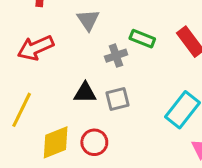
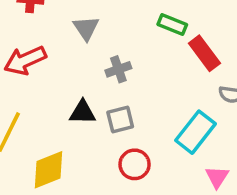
green rectangle: (142, 39) -> (172, 24), moved
red circle: (94, 142) -> (135, 164), moved

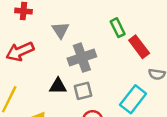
green rectangle: (172, 24) -> (118, 28), turned 42
gray cross: (118, 69) -> (82, 58), size x1.6

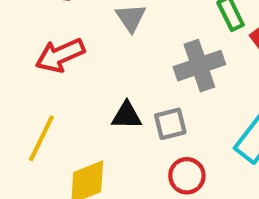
gray cross: (82, 58) -> (199, 66), moved

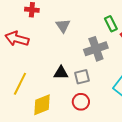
red arrow: (60, 55) -> (17, 39), moved, turned 40
red circle: (187, 176) -> (81, 102), moved

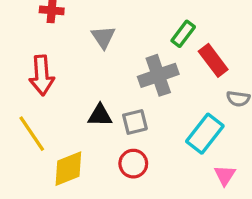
green rectangle: (111, 24) -> (183, 34), turned 63
red arrow: (17, 39) -> (42, 75), moved, turned -110
yellow line: (20, 84) -> (32, 134), turned -60

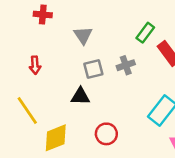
red arrow: (42, 75) -> (35, 65), size x0.6
gray cross: (158, 75) -> (126, 65), size x0.6
gray square: (135, 122) -> (93, 69), moved

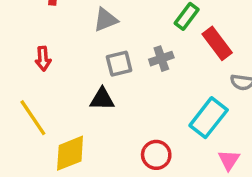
gray triangle: (83, 35) -> (106, 20), turned 42
red circle: (106, 134) -> (156, 155), moved

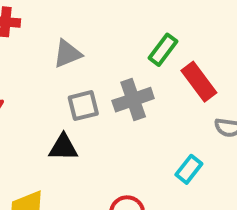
gray cross: (161, 59) -> (133, 100), size x1.4
cyan rectangle: (209, 118) -> (189, 169), size x0.6

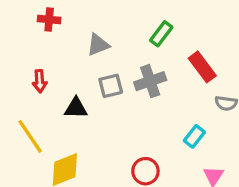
green rectangle: (163, 50) -> (161, 34), moved
black triangle: (63, 147) -> (76, 108), moved

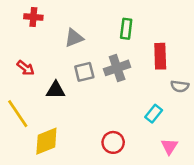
green rectangle: (161, 34) -> (126, 29), turned -30
red rectangle: (202, 67) -> (160, 56), turned 35
red arrow: (40, 81) -> (26, 68), turned -48

